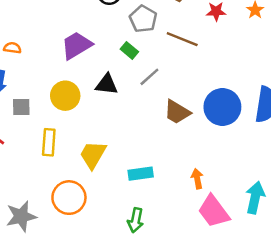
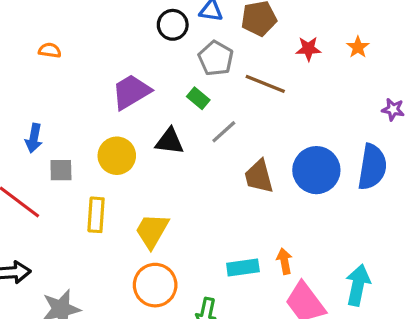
orange semicircle: (12, 48) -> (50, 50), moved
brown trapezoid: (177, 112) -> (259, 176), turned 44
cyan rectangle: (141, 174) -> (243, 267), moved
orange circle: (69, 198) -> (155, 285), moved

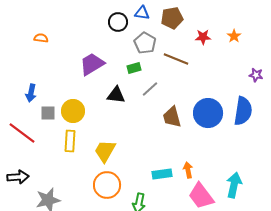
green rectangle: (198, 98) -> (134, 68), turned -56
yellow circle: (117, 156) -> (73, 111), moved

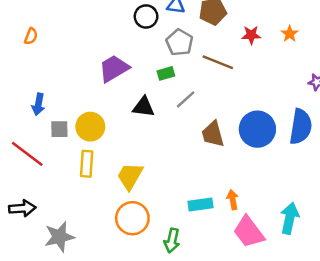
orange semicircle: (41, 38) -> (31, 36), moved, turned 104

